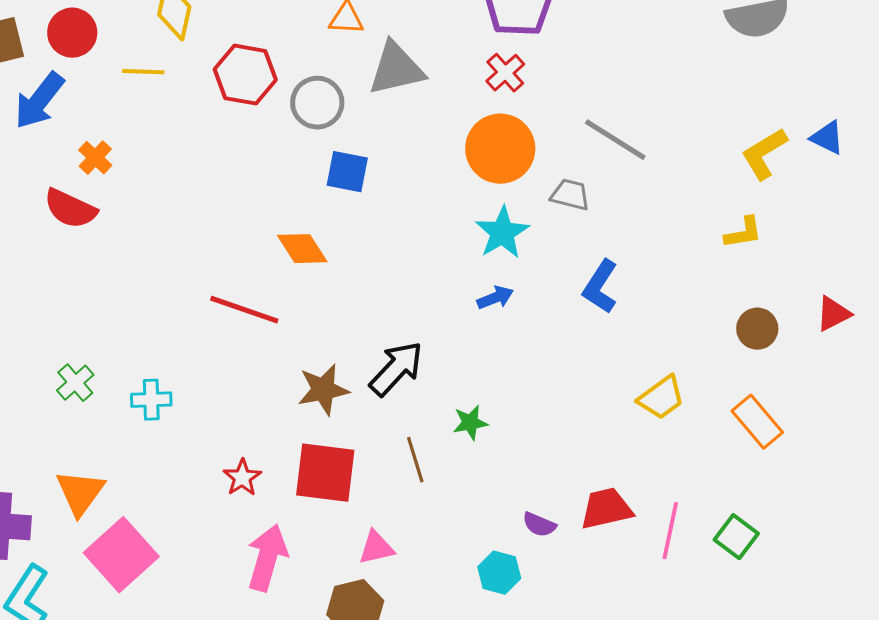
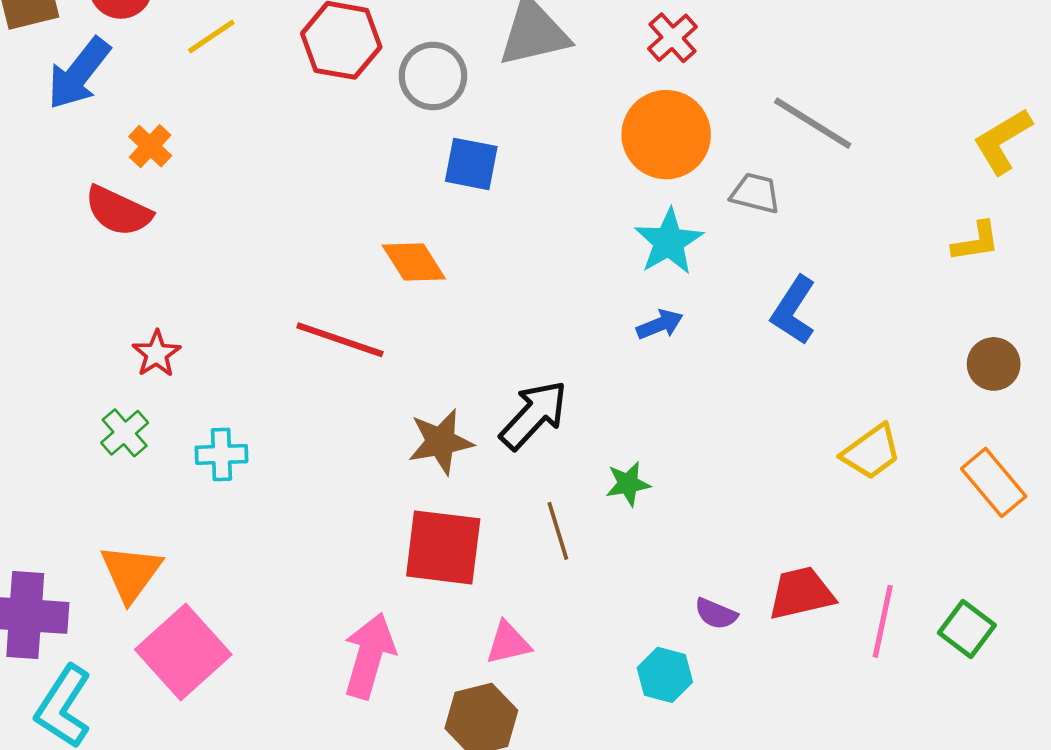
yellow line: (143, 72) -> (211, 36), turned -36
red star: (242, 478) -> (156, 354), moved

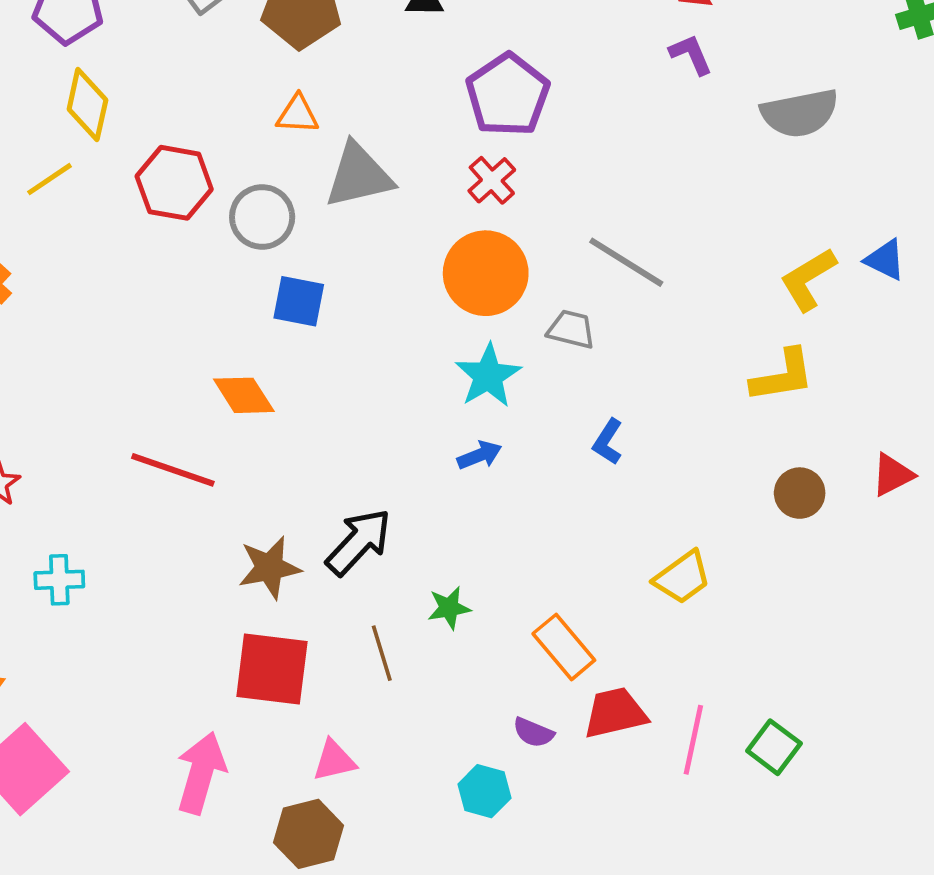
yellow L-shape: (976, 242) -> (783, 376), size x1.4
blue L-shape: (794, 310) -> (608, 442), size x0.7
orange rectangle: (994, 482) -> (564, 647), moved

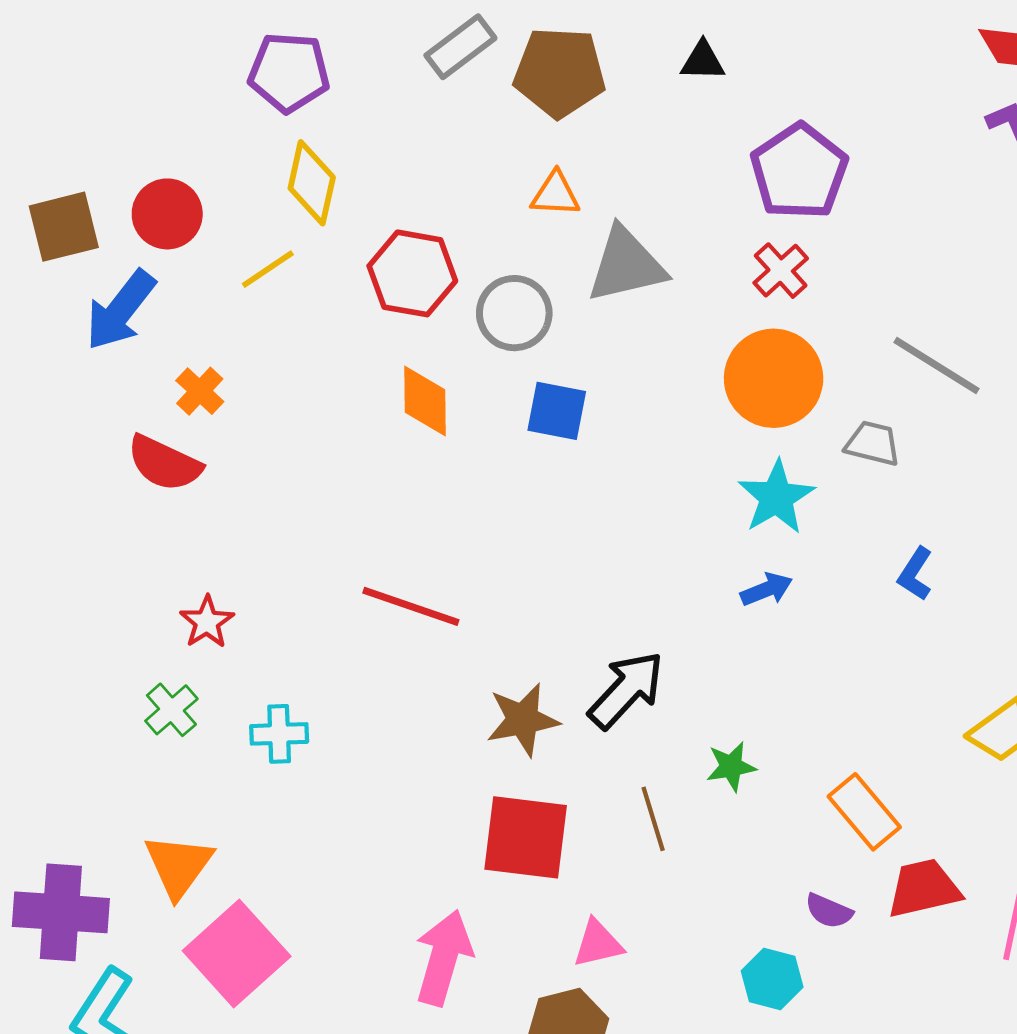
orange diamond: (244, 395) -> (425, 401), moved, turned 32

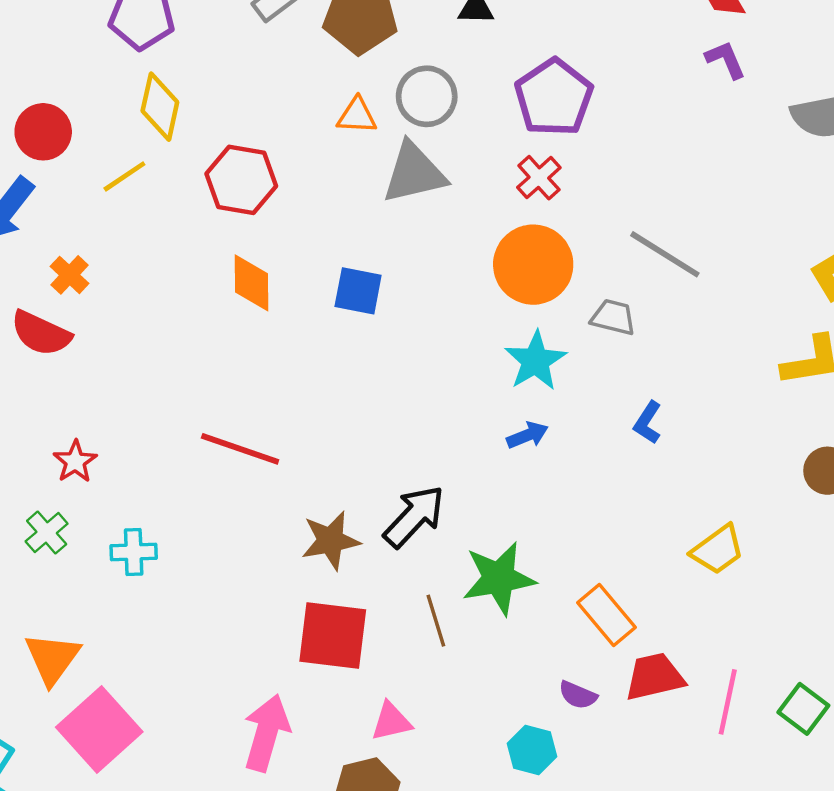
gray circle: (514, 313) -> (427, 96), moved
green star: (731, 766) -> (499, 578), size x1.8

